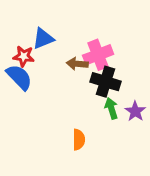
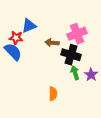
pink cross: (98, 55) -> (77, 34), moved

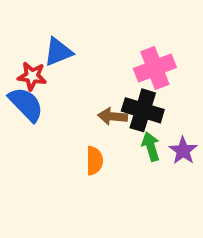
brown arrow: (52, 43) -> (113, 116), moved
orange semicircle: (53, 94) -> (94, 161), moved

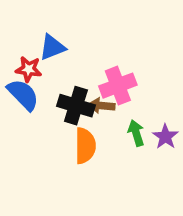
pink cross: (155, 68) -> (118, 86), moved
black cross: (143, 110) -> (76, 106), moved
orange semicircle: (94, 161) -> (85, 146), size x1.4

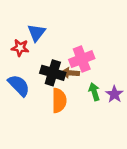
blue triangle: (52, 47) -> (36, 33), turned -30
blue semicircle: (23, 95) -> (19, 85), moved

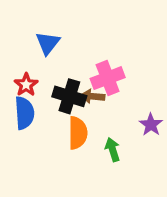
red star: (20, 48) -> (26, 85), moved, turned 30
blue semicircle: (19, 85) -> (24, 113), turned 40
green arrow: (94, 92) -> (113, 150), moved

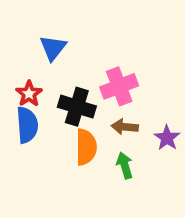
brown arrow: (93, 96) -> (125, 127), moved

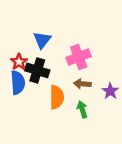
blue triangle: (53, 48) -> (42, 40), moved
black cross: (77, 107) -> (37, 70), moved

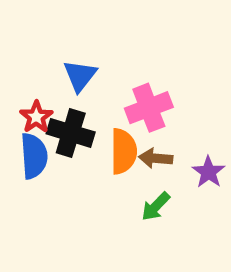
orange semicircle: (57, 97) -> (124, 151), moved
green arrow: (82, 109) -> (156, 206), turned -119

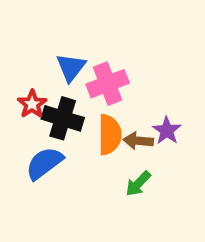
pink cross: (149, 108) -> (108, 84), moved
blue semicircle: (34, 156) -> (44, 163), moved, turned -123
purple star: (208, 172) -> (167, 131), moved

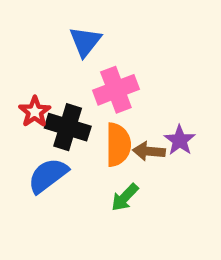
blue triangle: (71, 67) -> (85, 41), moved
green arrow: (138, 184) -> (125, 197), moved

